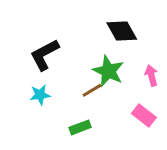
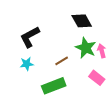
green star: (108, 71) -> (86, 48), moved
green rectangle: (80, 127) -> (54, 86), size x1.6

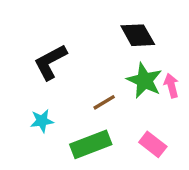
cyan star: (27, 64) -> (42, 121), moved
pink rectangle: (97, 78) -> (153, 144), moved

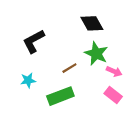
pink arrow: (171, 86) -> (114, 71), moved, turned 128
pink rectangle: (153, 144) -> (113, 95), moved

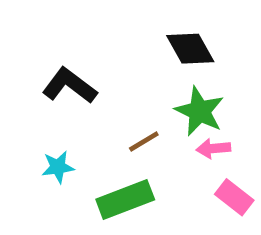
black L-shape: (34, 41) -> (70, 86), turned 65
pink arrow: (114, 71) -> (213, 148), moved, turned 152

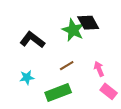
green star: (199, 111) -> (73, 30), moved
pink arrow: (213, 148) -> (99, 69), turned 72

